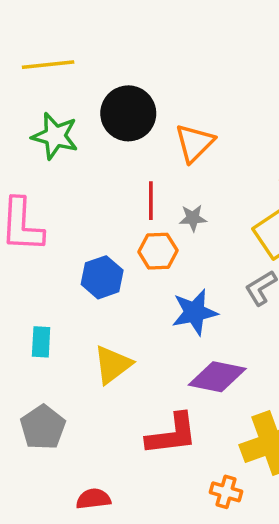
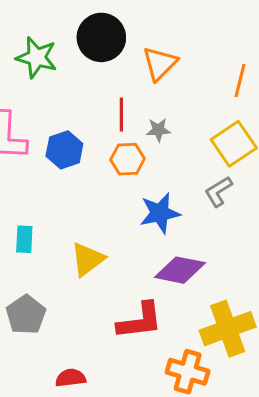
blue hexagon: (102, 277) -> (64, 150), moved
orange cross: (226, 492) -> (188, 372), size x1.5

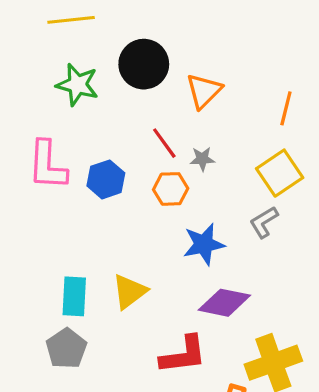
red line: (121, 114) -> (164, 143), turned -36
cyan rectangle: (24, 239) -> (74, 296), moved, size x1.4

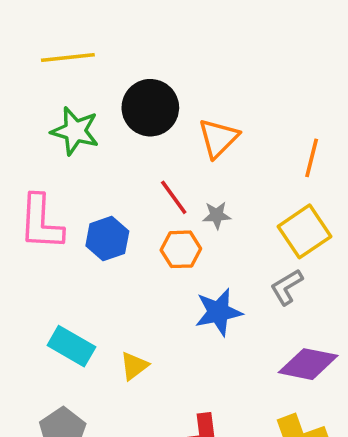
yellow triangle: (130, 292) -> (134, 366), size x0.7
cyan rectangle: (74, 296) -> (71, 346), moved, turned -63
purple diamond: (224, 303) -> (308, 364), moved

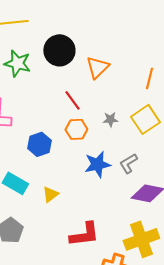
gray star: (217, 215) -> (110, 119), moved
blue hexagon: (107, 239) -> (39, 144), moved
gray L-shape: (287, 287) -> (128, 163), moved

